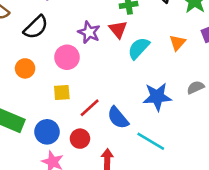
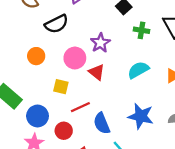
red triangle: (118, 29) -> (97, 72), moved, turned -30

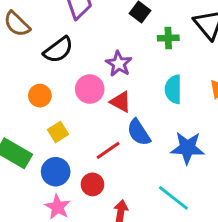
cyan semicircle: (138, 70) -> (173, 89), turned -50
yellow square: (61, 87) -> (58, 132), moved, turned -35
blue semicircle: (102, 123) -> (139, 132), moved

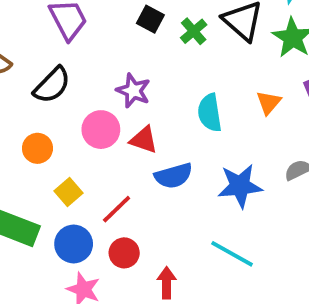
green cross: (168, 38) -> (194, 31), moved, turned -30
blue semicircle: (139, 132) -> (174, 176), turned -64
red line: (108, 150) -> (117, 209), moved

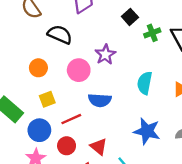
black semicircle: (52, 85) -> (60, 35), turned -130
red triangle: (144, 140) -> (99, 147), moved
blue semicircle: (174, 176) -> (100, 100), moved

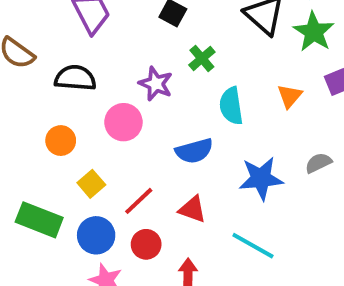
green cross: (152, 33) -> (202, 58), moved
blue semicircle: (100, 100) -> (194, 151), moved
red triangle: (99, 147) -> (193, 209), moved

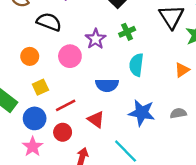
orange triangle: (290, 96) -> (182, 70), moved

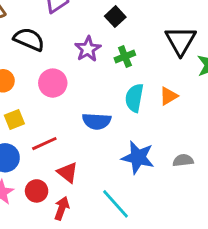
purple star: (96, 39) -> (88, 49), moved
orange triangle: (182, 70) -> (169, 96), moved
red triangle: (96, 119) -> (68, 172), moved
red circle: (63, 132) -> (37, 191), moved

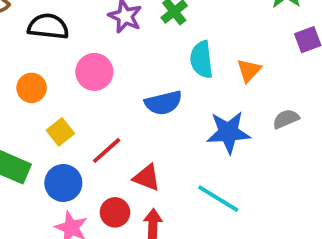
orange triangle: (169, 96) -> (249, 70), moved

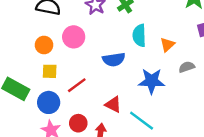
orange circle: (32, 88) -> (44, 45), moved
gray semicircle: (286, 119) -> (187, 67), moved
yellow square: (60, 132) -> (50, 71), turned 35
red triangle: (147, 178) -> (113, 104), moved

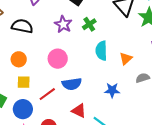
pink circle: (74, 37) -> (58, 59), moved
blue semicircle: (114, 59) -> (72, 84), moved
blue star: (152, 81) -> (112, 90), size x0.7

